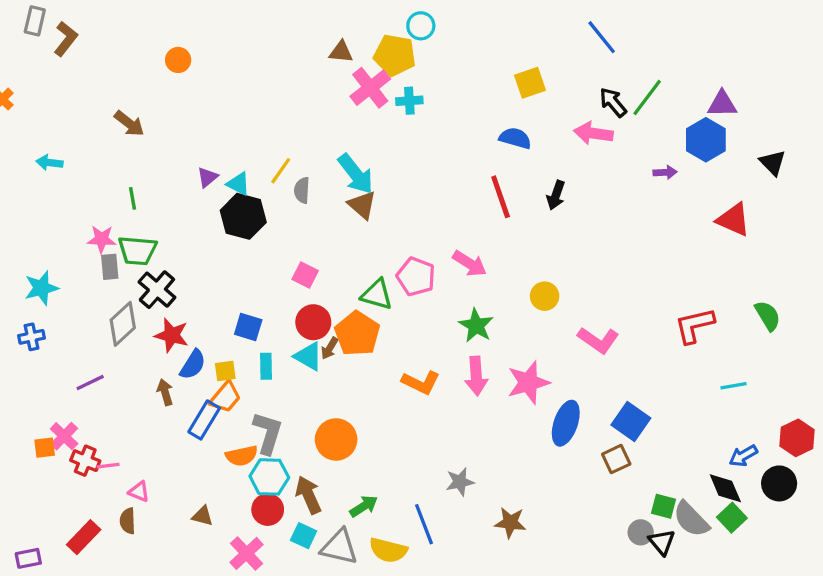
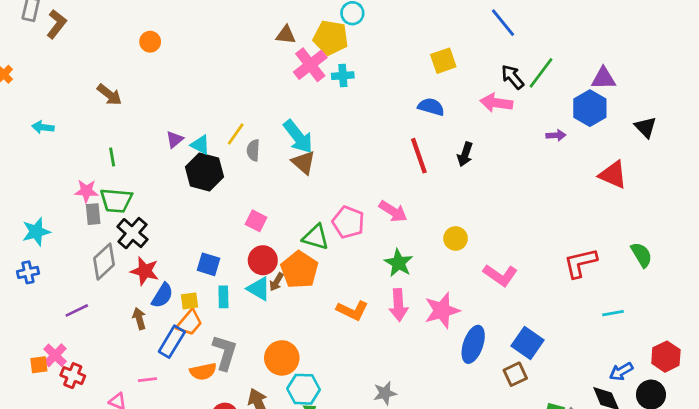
pink line: (108, 466) -> (147, 380), moved
cyan hexagon: (269, 477) -> (304, 389), moved

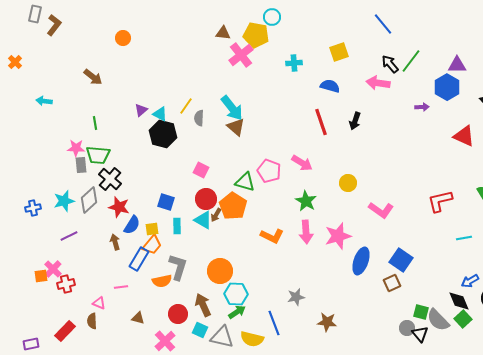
cyan cross: (343, 76) -> (294, 63), moved
cyan star: (36, 232) -> (64, 201), moved
red cross: (73, 376) -> (66, 284), turned -36

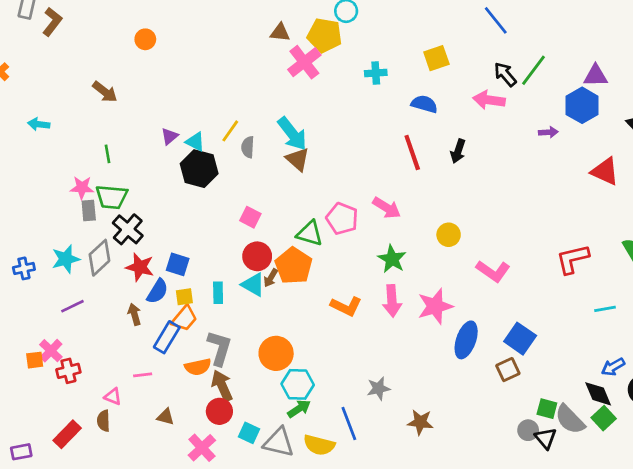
blue square: (166, 202) -> (178, 264), moved
brown arrow: (203, 305) -> (222, 386), moved

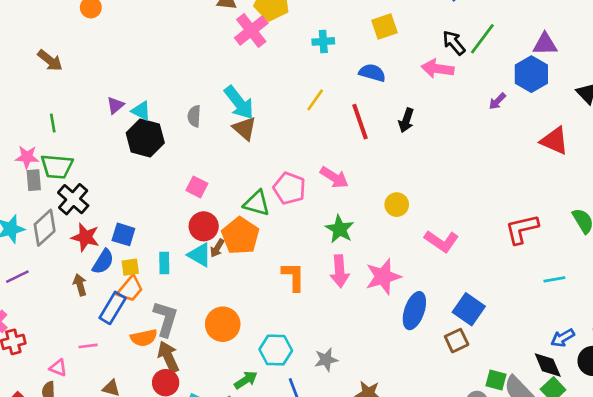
yellow line: (230, 131) -> (315, 100), moved
purple arrow: (548, 132) -> (497, 101), turned 138
orange L-shape: (346, 306) -> (293, 277), turned -116
cyan hexagon: (298, 384) -> (276, 350), moved

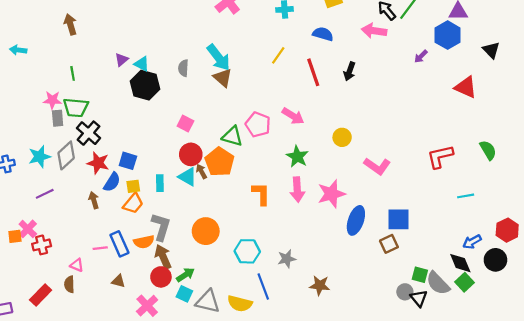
brown arrow: (50, 60) -> (70, 24), turned -144
brown arrow: (217, 248) -> (201, 171), turned 120
blue rectangle: (113, 308) -> (119, 244), moved, turned -55
blue square: (469, 309) -> (399, 219), turned -35
green arrow: (246, 380) -> (185, 275), moved

